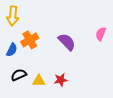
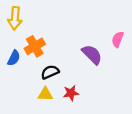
purple semicircle: (67, 42) -> (92, 55), moved
black semicircle: (19, 75) -> (50, 72), moved

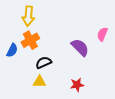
yellow arrow: (15, 18) -> (28, 16), moved
red star: (71, 93) -> (77, 85), moved

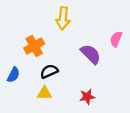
yellow arrow: (28, 16) -> (63, 18), moved
blue semicircle: (12, 50) -> (13, 75), moved

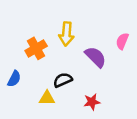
yellow arrow: (63, 18) -> (66, 34), moved
black semicircle: (49, 71) -> (63, 80), moved

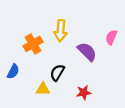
black semicircle: (63, 80) -> (57, 73), turned -35

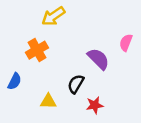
yellow arrow: (61, 31) -> (53, 16), moved, turned 50
black semicircle: (57, 73) -> (76, 84), moved

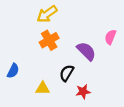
orange cross: (37, 50) -> (49, 40), moved

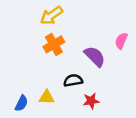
blue semicircle: (13, 71) -> (21, 103), moved
black semicircle: (67, 73) -> (73, 80), turned 49

